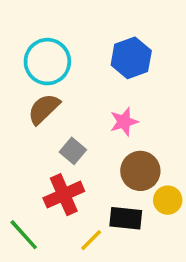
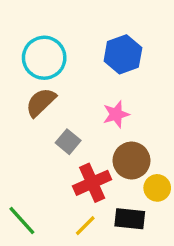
red cross: (64, 195) -> (92, 183), moved
black rectangle: (126, 218) -> (130, 219), moved

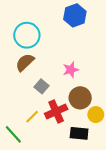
blue hexagon: (123, 54) -> (75, 15), moved
yellow line: (85, 226) -> (32, 117), moved

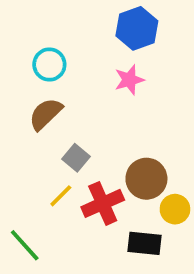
cyan circle: (27, 35) -> (49, 64), size x0.7
pink star: (71, 70) -> (129, 80), moved
yellow line: (32, 117) -> (61, 196), moved

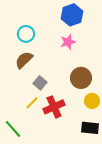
brown circle: (146, 179) -> (81, 78), moved
yellow circle: (175, 209) -> (92, 101), moved
black rectangle: (145, 243) -> (90, 128), moved

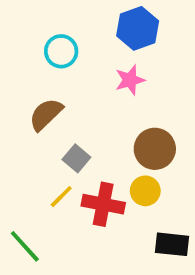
cyan circle: (26, 34) -> (61, 51), moved
yellow circle: (92, 101) -> (145, 191), moved
red cross: (54, 107) -> (103, 204), turned 35

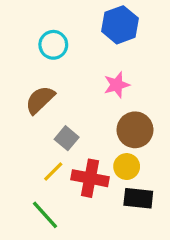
pink star: (130, 80) -> (117, 85), moved
black rectangle: (172, 244) -> (138, 198), moved
green line: (25, 246) -> (45, 215), moved

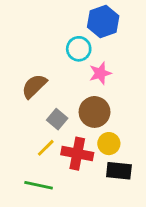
cyan circle: (53, 45) -> (79, 49), moved
brown circle: (135, 130) -> (95, 112), moved
green line: (45, 215) -> (39, 185), turned -36

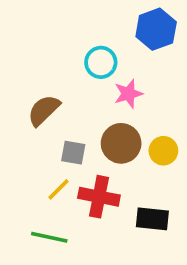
blue hexagon: (103, 22) -> (156, 29), moved
gray square: (57, 119) -> (73, 153), turned -30
yellow circle: (109, 144) -> (163, 151), moved

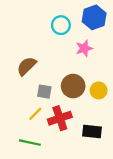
cyan circle: (101, 62) -> (61, 25), moved
pink star: (128, 94) -> (84, 48), moved
red cross: (99, 197) -> (60, 118), turned -30

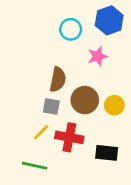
brown semicircle: (27, 66) -> (58, 80), moved, turned 145
red cross: (60, 118) -> (69, 137), turned 30

